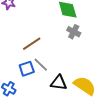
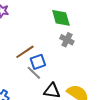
blue square: (27, 69) -> (38, 62), moved

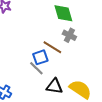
brown line: (25, 52) -> (52, 47), moved, turned 66

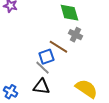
black triangle: (54, 86) -> (41, 87), moved

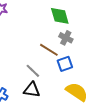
blue square: (46, 57) -> (65, 64), moved

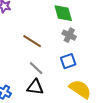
brown line: (49, 50) -> (32, 41), moved

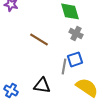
gray line: (36, 68) -> (64, 66), moved, turned 56

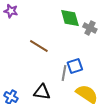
gray cross: (76, 33) -> (90, 28), moved

